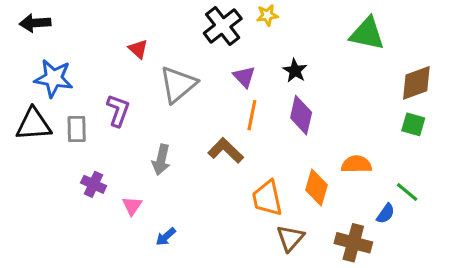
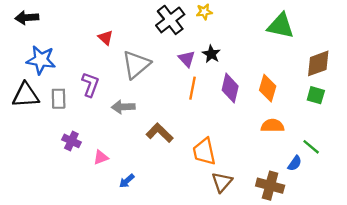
black star: (295, 71) -> (211, 54), moved
brown L-shape: (226, 151) -> (160, 133), moved
gray arrow: (161, 160) -> (123, 107), moved, turned 75
orange diamond: (316, 187) -> (268, 88), moved
pink triangle: (132, 206) -> (101, 157), turned 35

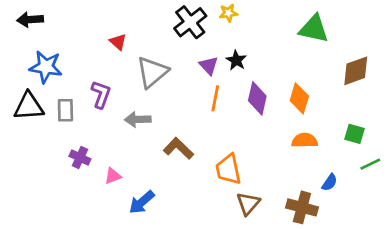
green square: (316, 95) -> (354, 134), moved
green line: (311, 147) -> (370, 164), moved, turned -66
blue arrow: (127, 181) -> (142, 202), size x1.5

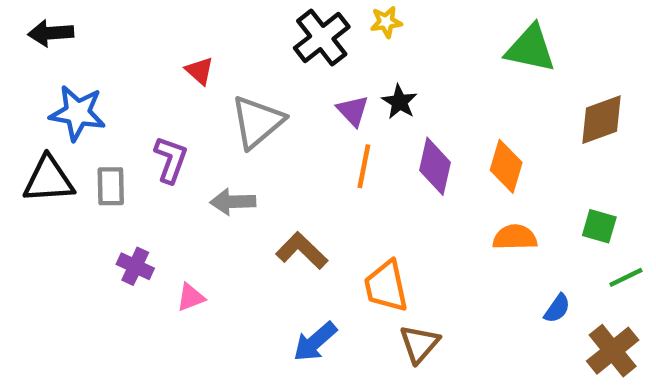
blue arrow: (142, 202) -> (315, 342), moved
brown cross: (302, 207) -> (613, 351), moved, turned 36

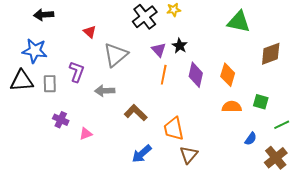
black arrow: (51, 33) -> (44, 15), moved
green square: (599, 226) -> (261, 102), moved

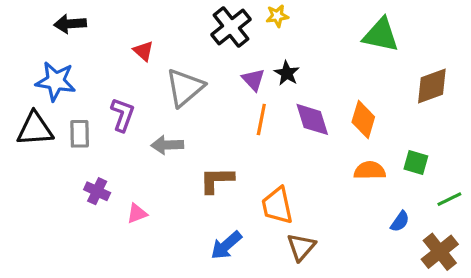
purple diamond: (196, 75) -> (312, 119), turned -30
brown L-shape: (136, 113) -> (217, 180), turned -45

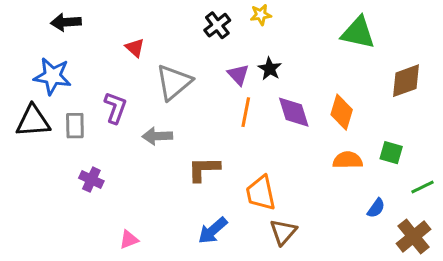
black cross: (231, 27) -> (217, 25), size x0.7
pink triangle: (137, 213) -> (129, 239), moved

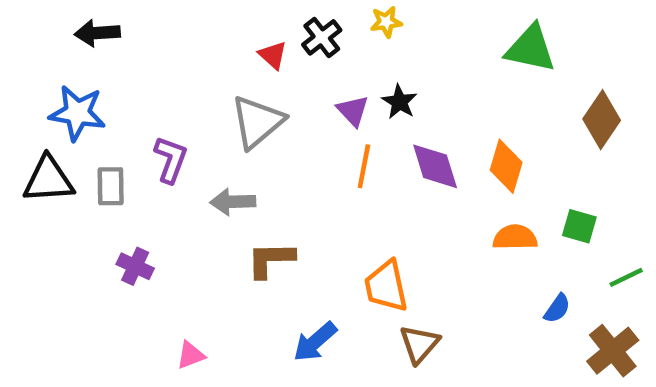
red triangle: (135, 48) -> (273, 55), moved
brown diamond: (406, 81) -> (602, 120), turned -36
brown L-shape: (204, 169) -> (271, 260), moved

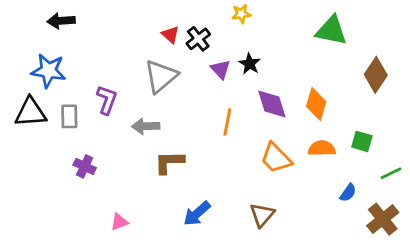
black cross: (322, 37) -> (198, 39), moved
orange line: (364, 166) -> (227, 122), moved
orange trapezoid: (386, 286) -> (276, 158), moved, turned -32

